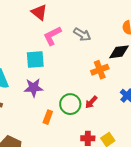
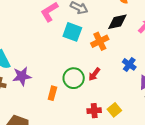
cyan square: (35, 60) -> (72, 32), moved, turned 30
purple star: (34, 88) -> (22, 76), moved

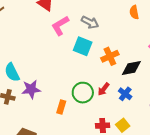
black diamond: (117, 22) -> (131, 68), moved
blue cross: (129, 64) -> (125, 94), moved

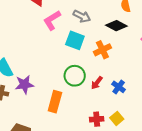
black diamond: (131, 68) -> (116, 26), moved, turned 40
green circle: (83, 93) -> (75, 76), moved
orange rectangle: (61, 107) -> (55, 102), size x1.5

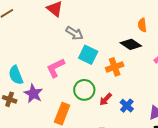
gray arrow: (82, 16) -> (74, 33), moved
pink L-shape: (52, 20) -> (56, 68), moved
purple star: (24, 85) -> (33, 94), turned 30

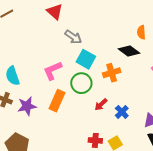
green circle: (84, 90) -> (81, 83), moved
purple star: (33, 94) -> (27, 106), moved, turned 30
orange rectangle: (62, 114) -> (57, 101), moved

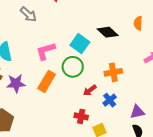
gray arrow: (73, 37) -> (28, 14), moved
black diamond: (129, 51) -> (108, 32), moved
orange cross: (112, 73) -> (113, 72), moved
red cross: (95, 140) -> (81, 116), moved

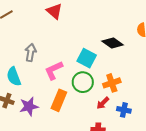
gray arrow: (28, 14) -> (31, 52), moved, turned -114
orange cross: (113, 72) -> (112, 83), moved
blue cross: (110, 100) -> (124, 110), turned -32

